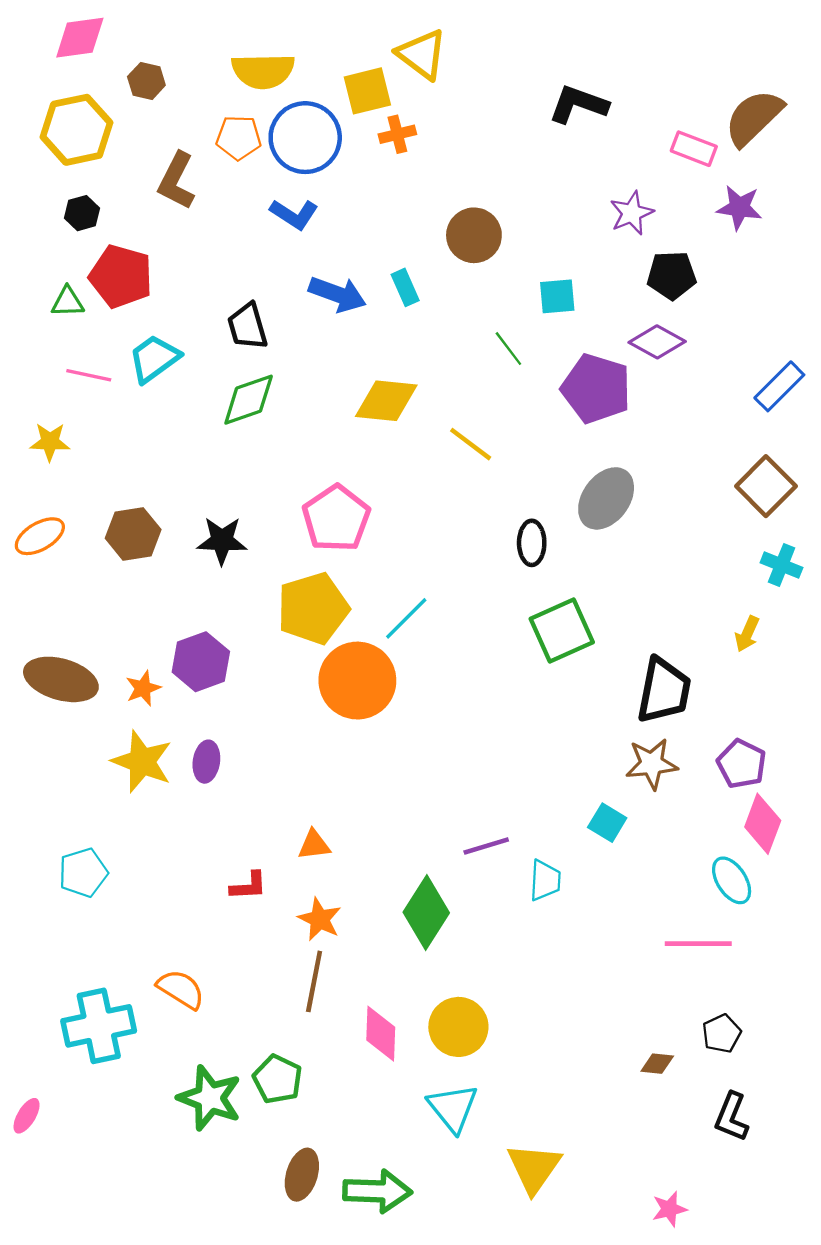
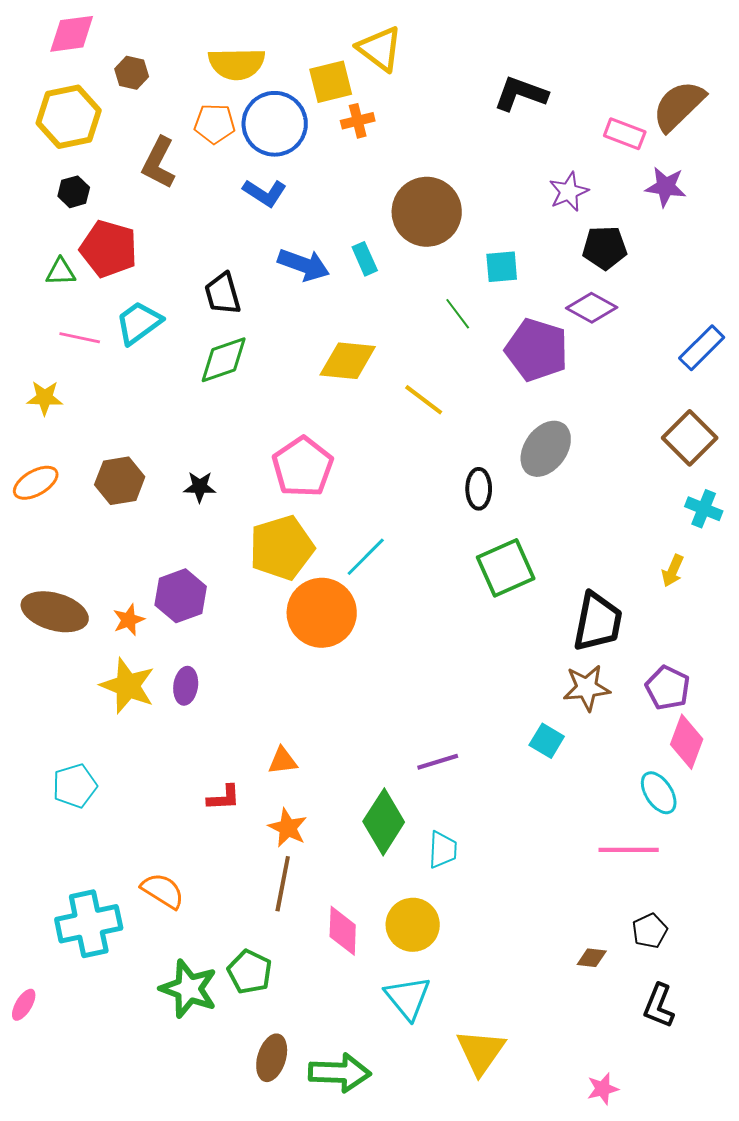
brown circle: (474, 235) -> (427, 212), size x1.4
black star: (222, 541) -> (200, 487), size x0.7
cyan trapezoid: (545, 880) -> (443, 850), moved

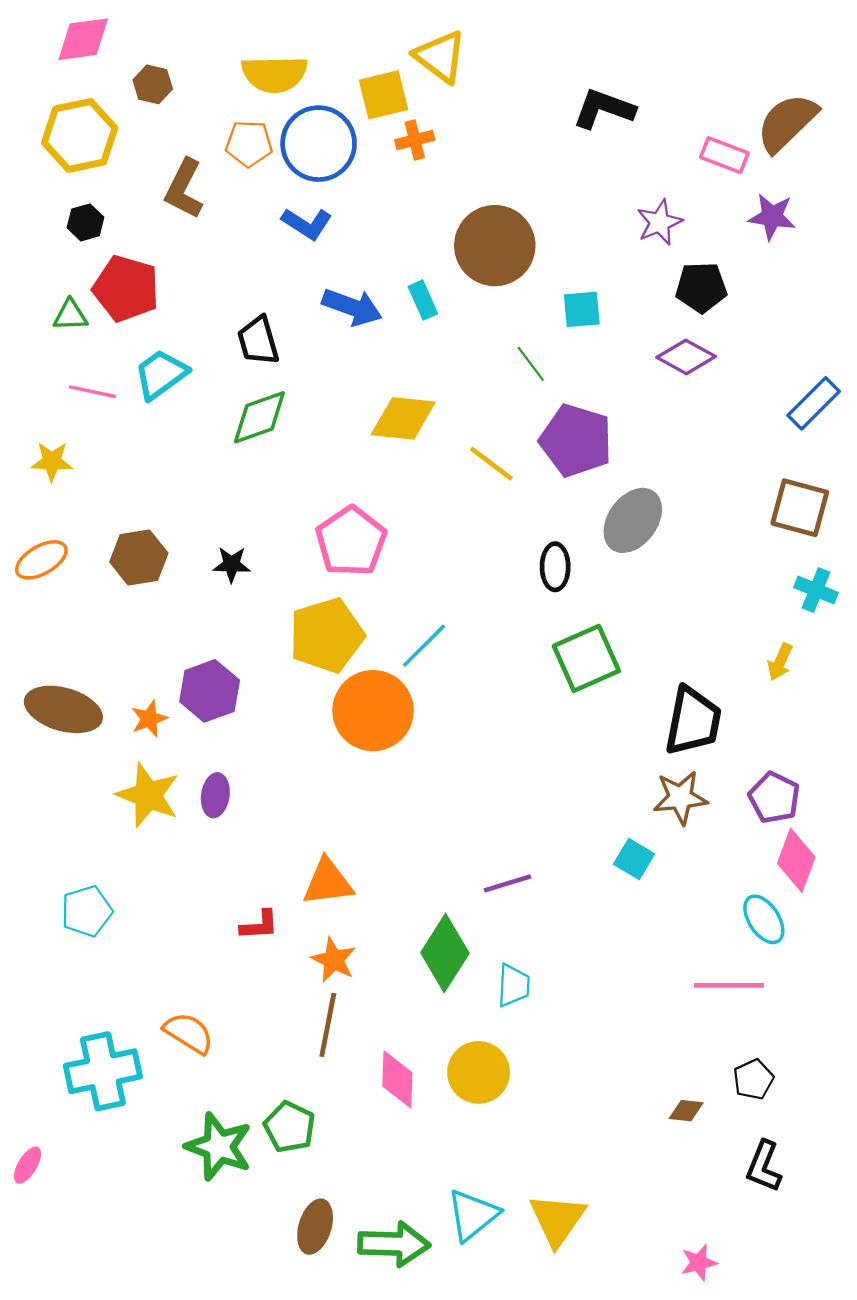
purple pentagon: (537, 350) -> (576, 440), moved
brown square: (690, 438) -> (800, 508), turned -30
orange triangle: (283, 761) -> (328, 882), size x1.5
cyan triangle: (408, 998) -> (473, 1215), moved, turned 30

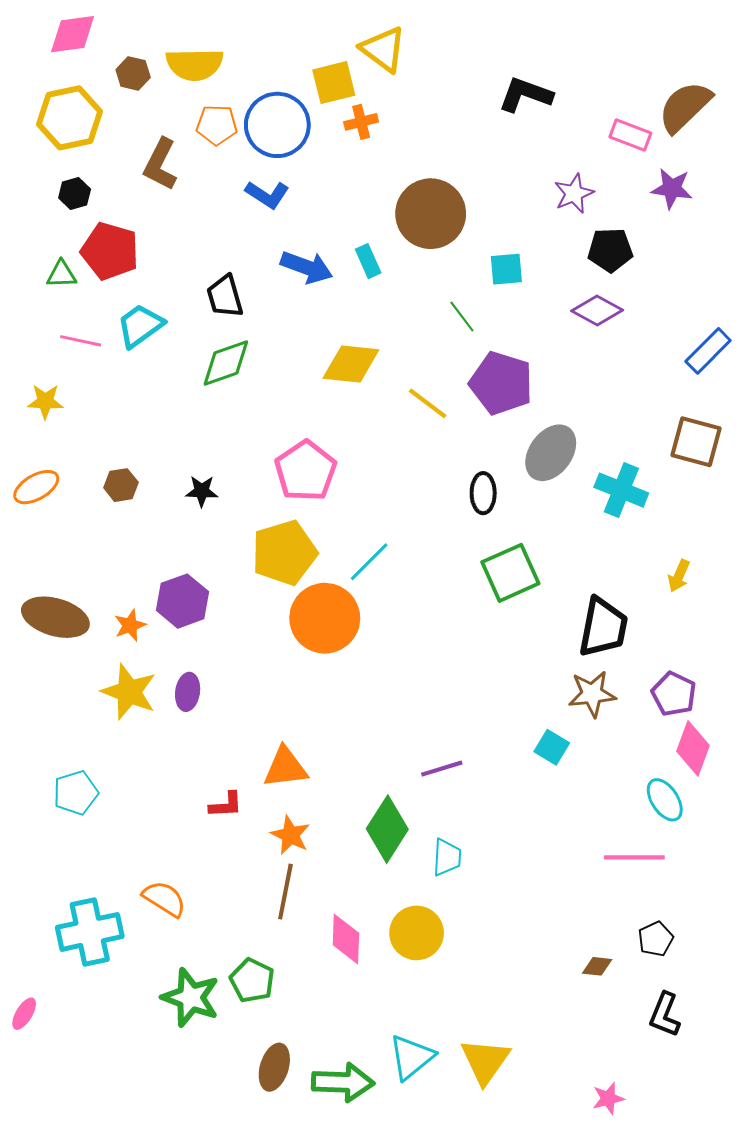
yellow semicircle: (274, 74) -> (195, 64), moved
brown hexagon: (139, 558) -> (121, 485), size x0.7
cyan cross: (816, 590) -> (621, 490), moved, size x1.4

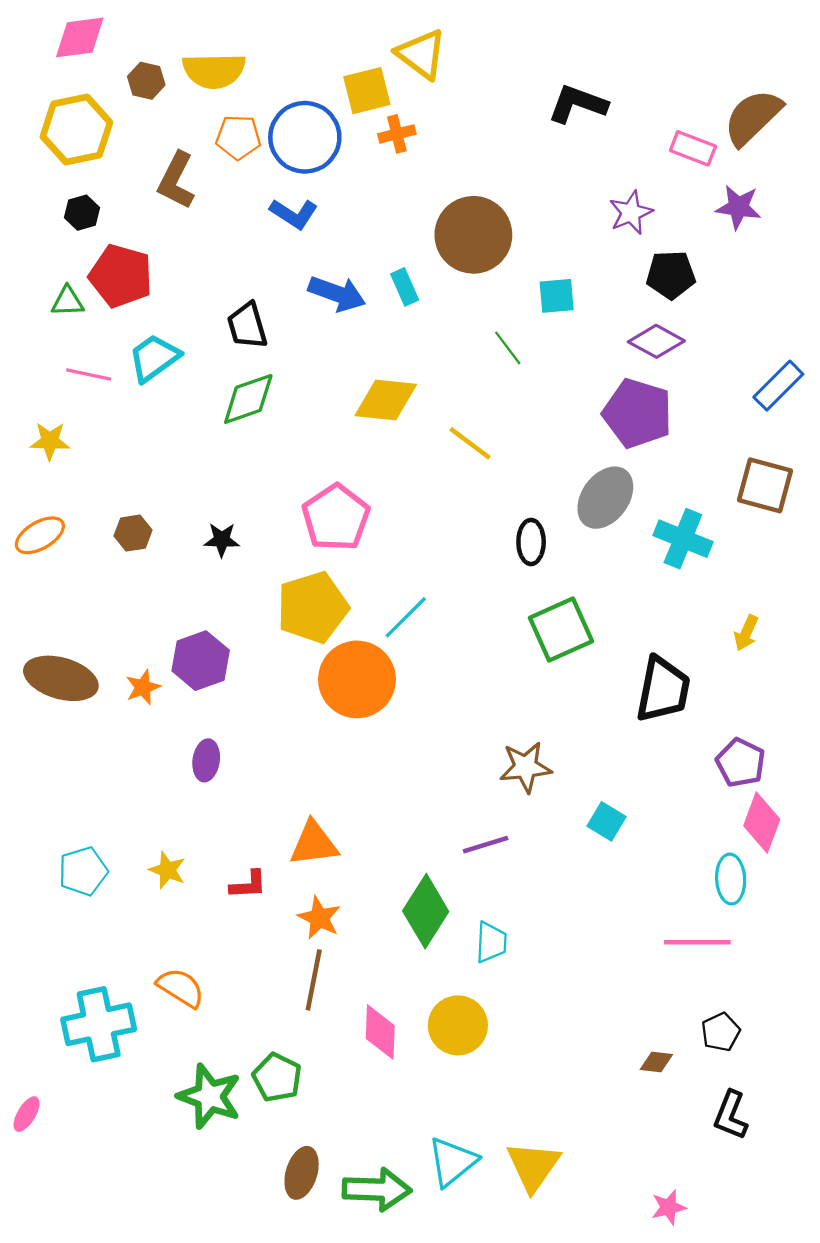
purple pentagon: (501, 383) -> (637, 413), moved
yellow star: (129, 692) -> (167, 870), moved, size x0.6
brown star: (592, 694) -> (526, 767), moved
cyan ellipse: (665, 800) -> (731, 879), turned 30

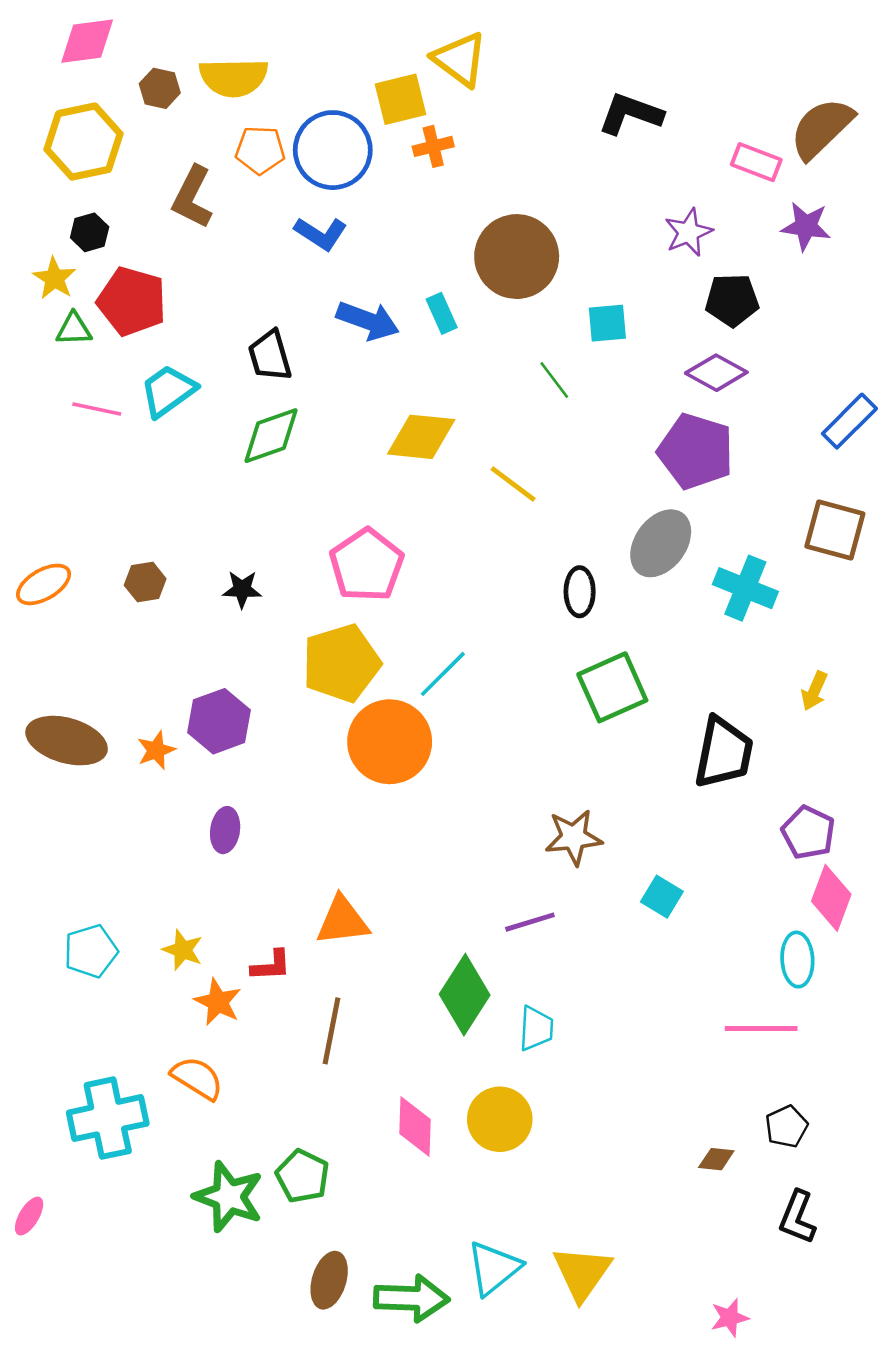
yellow star: (50, 441) -> (54, 278), moved, turned 30
orange star: (319, 918) -> (218, 1002), moved
brown line: (314, 980) -> (332, 1031), moved

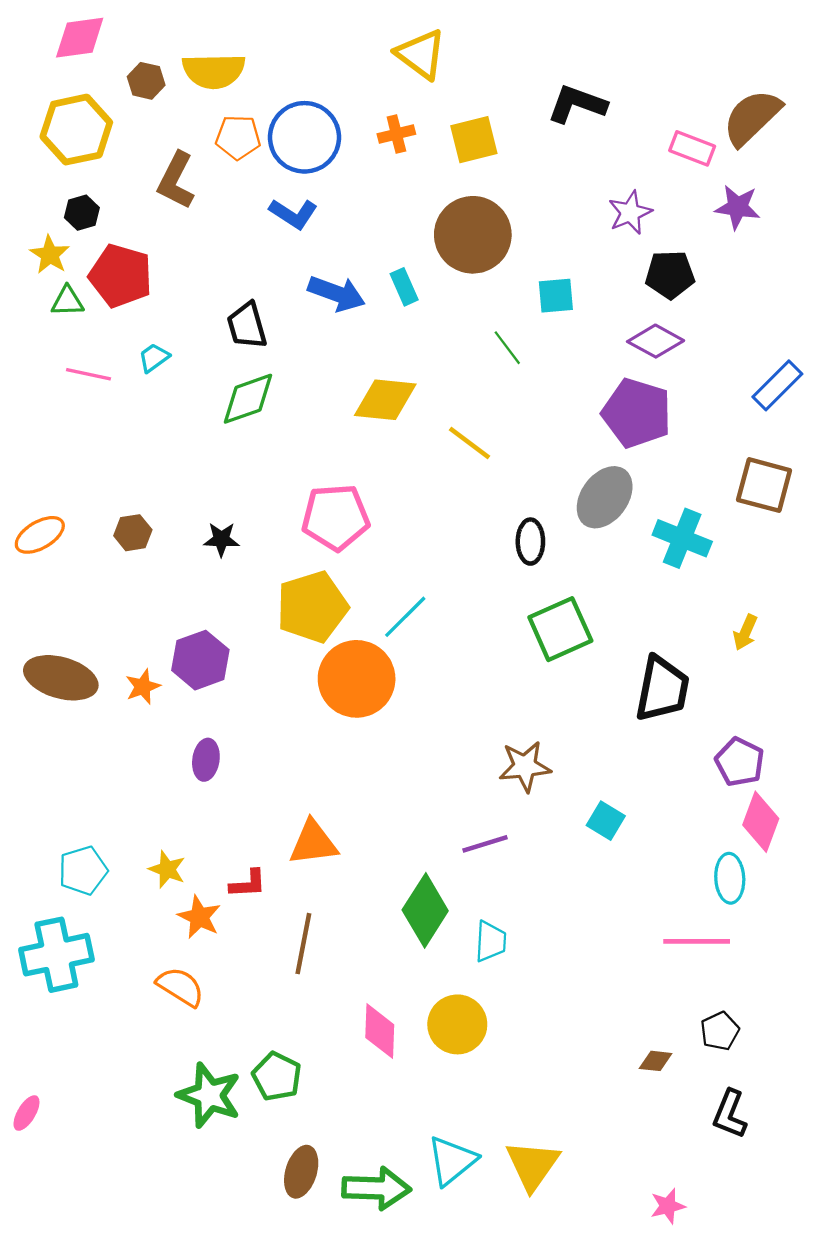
yellow square: (401, 99) -> (474, 140), moved
cyan trapezoid: (168, 391) -> (154, 358), size x0.6
pink pentagon: (367, 565) -> (335, 517), turned 30
cyan cross: (108, 1118) -> (56, 955), moved

